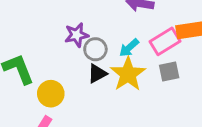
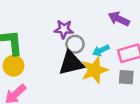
black triangle: (97, 74) -> (71, 63), size x1.6
yellow circle: (51, 94) -> (13, 66), moved

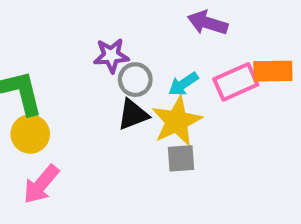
black triangle: (71, 63) -> (133, 115), size x0.7
gray square: (126, 77) -> (181, 158), moved

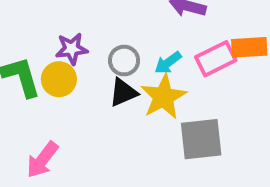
purple star: (111, 55) -> (72, 49), moved
yellow circle: (30, 134) -> (59, 79), moved
gray square: (181, 158) -> (201, 139), moved, size x1.6

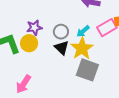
black triangle: (123, 92) -> (62, 48), turned -49
gray square: (201, 139) -> (87, 70), moved, turned 30

